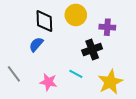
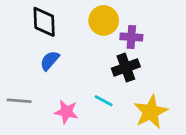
black diamond: (44, 21) -> (44, 22), moved
purple cross: (107, 27) -> (131, 37), moved
gray line: (14, 74) -> (19, 101), turned -48

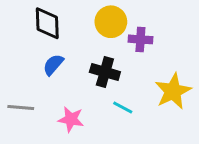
black cross: (126, 68) -> (105, 72), moved, turned 36
cyan line: (104, 101) -> (123, 107), moved
yellow star: (151, 112) -> (173, 91), moved

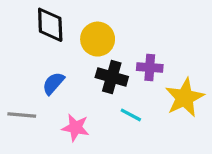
yellow circle: (111, 22) -> (98, 39), moved
purple cross: (140, 39) -> (150, 68), moved
blue semicircle: (53, 65) -> (53, 83), moved

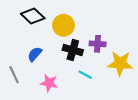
black diamond: (50, 25) -> (33, 16), turned -45
yellow star: (185, 98) -> (120, 63), turned 30
gray line: (22, 115) -> (14, 75), turned 60

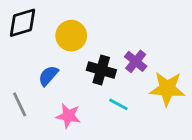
black diamond: (33, 16) -> (23, 23), moved, turned -60
yellow circle: (64, 25) -> (71, 36), moved
purple cross: (98, 44) -> (136, 61), turned 35

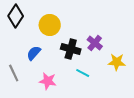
black diamond: (23, 23) -> (16, 16), turned -40
yellow star: (167, 89) -> (117, 62), size x0.7

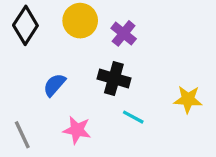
yellow circle: (50, 25) -> (80, 21), moved
purple cross: (95, 43) -> (124, 33), moved
gray line: (14, 73) -> (22, 135), moved

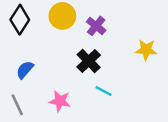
black cross: (114, 78) -> (89, 61), turned 30
blue semicircle: (54, 85) -> (25, 70), moved
yellow star: (188, 99) -> (146, 50), moved

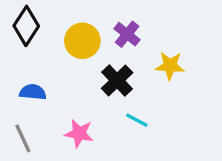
yellow circle: (62, 16) -> (82, 41), moved
yellow star: (146, 50) -> (170, 66), moved
blue semicircle: (25, 70) -> (33, 92), turned 54

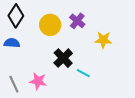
black cross: (117, 80) -> (63, 58), moved
blue semicircle: (33, 92) -> (12, 43), moved
pink star: (79, 133) -> (38, 81), moved

